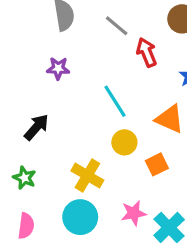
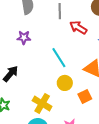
gray line: (117, 26) -> (60, 11), turned 49
red arrow: (147, 52) -> (78, 27), turned -36

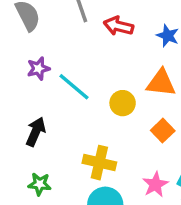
cyan line: (59, 58) -> (74, 87), moved
yellow circle: (65, 83) -> (123, 103), moved

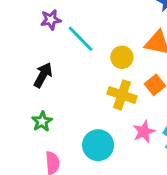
yellow cross: (99, 163) -> (122, 95), moved
green star: (40, 184) -> (42, 121), turned 30

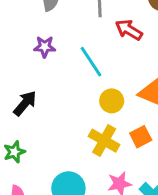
cyan line: (81, 39) -> (91, 62), moved

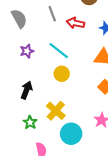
yellow circle: (112, 101) -> (62, 74), moved
yellow cross: (104, 141) -> (56, 111), moved, turned 30

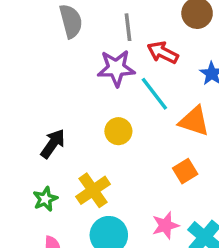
purple star: (27, 51) -> (116, 68), moved, size x1.5
cyan line: (59, 51) -> (154, 94), moved

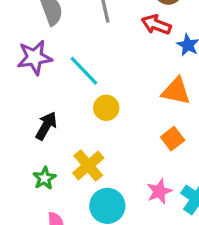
red arrow: (163, 52) -> (156, 25), moved
purple star: (116, 68) -> (35, 57), moved
cyan line: (154, 94) -> (84, 71), moved

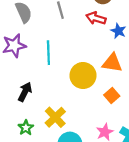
cyan line: (84, 71) -> (48, 53), turned 45
yellow circle: (106, 108) -> (83, 76), moved, size x1.5

